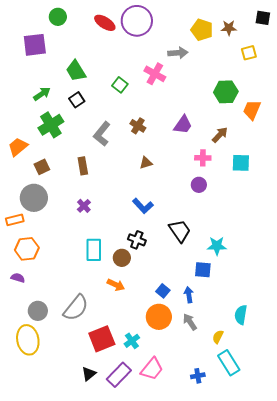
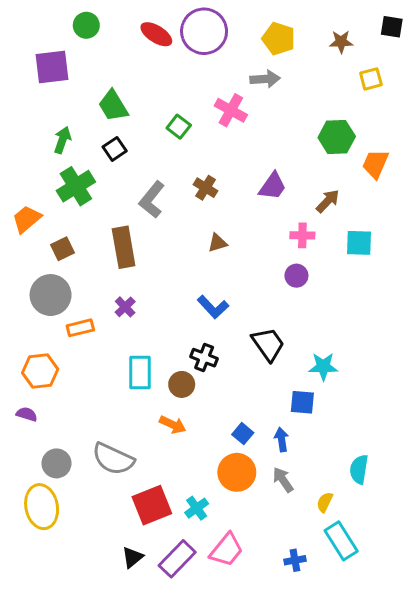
yellow pentagon: (202, 30) -> (279, 39), moved
green arrow: (42, 94) -> (62, 140), turned -36
brown rectangle: (83, 166) -> (124, 247), size x1.5
orange rectangle: (15, 220) -> (80, 328), moved
gray semicircle: (76, 308) -> (113, 459), turned 76

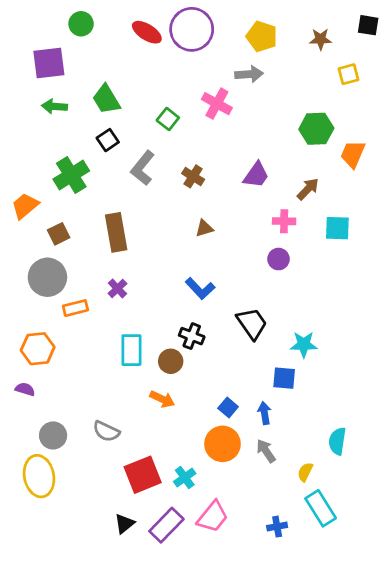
green arrow: (62, 140) -> (54, 106), moved, turned -105
gray L-shape: (152, 200) -> (143, 168), moved
gray semicircle: (113, 459) -> (106, 431), size x0.7

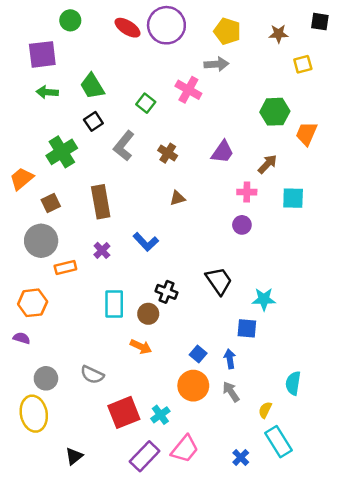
blue L-shape: (200, 288) -> (146, 242), moved
black triangle: (124, 524) -> (74, 456), moved
blue cross: (277, 527) -> (241, 457), turned -35

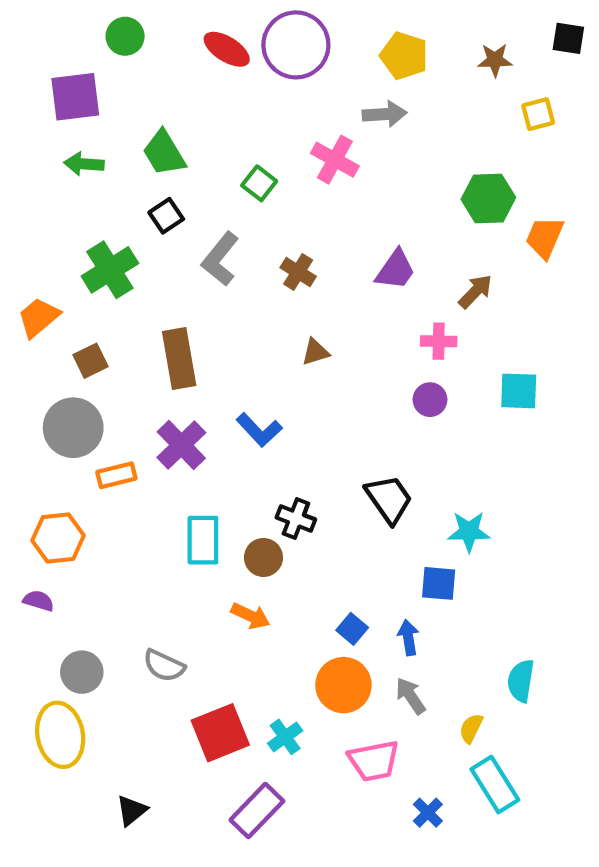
cyan square: (293, 198) -> (519, 391), moved
purple cross: (102, 250) -> (181, 445), size x1.6
pink trapezoid: (185, 449) -> (374, 761), moved, turned 40

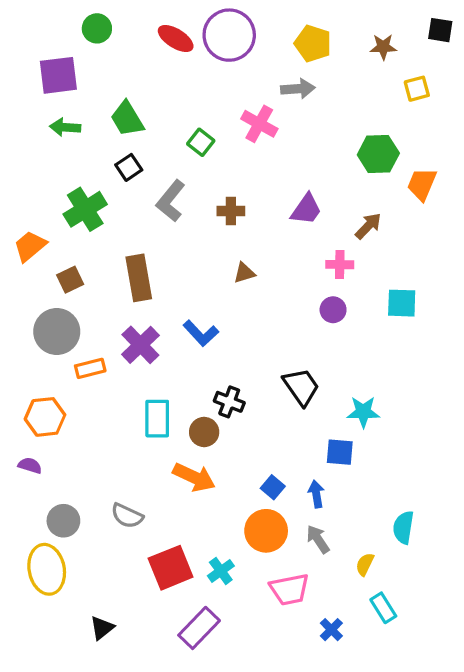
brown cross: (298, 272) -> (231, 211), turned -32
orange arrow: (250, 616) -> (194, 477), size x1.4
cyan rectangle: (495, 785) -> (383, 608), size x0.7

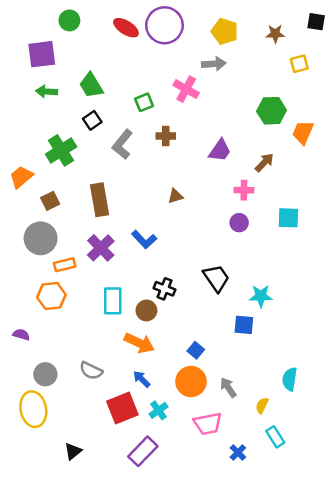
green square: (201, 142) -> (144, 102), turned 30
brown cross: (231, 211) -> (166, 136), moved
orange hexagon: (45, 417) -> (51, 296), moved
blue arrow: (316, 494) -> (142, 379), moved, turned -36

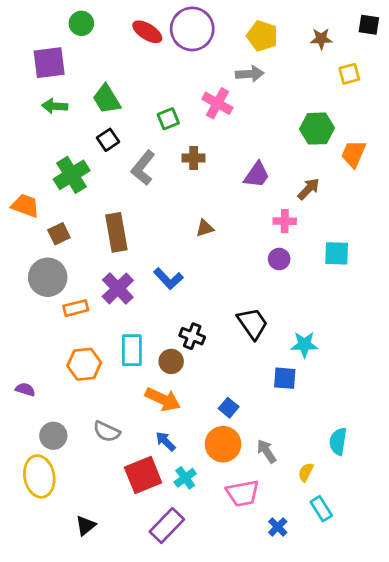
orange trapezoid: (21, 177) -> (25, 206), turned 60
orange hexagon: (51, 296) -> (84, 364), moved

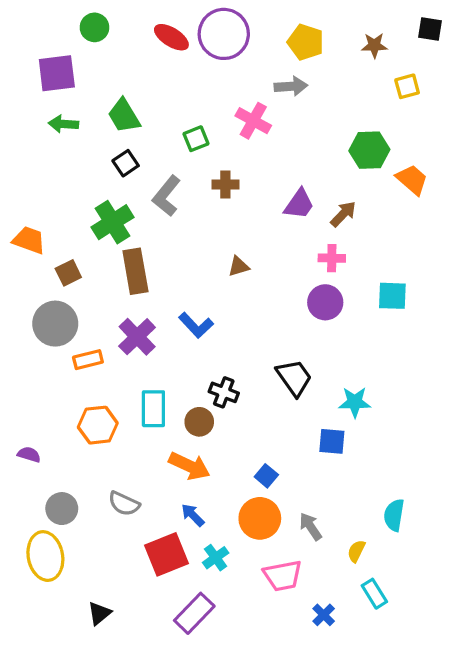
orange trapezoid: (353, 154) -> (412, 180), turned 108
green cross: (72, 175) -> (112, 222), moved
brown arrow: (309, 189) -> (343, 214), moved
purple circle: (279, 259) -> (325, 302), size x1.4

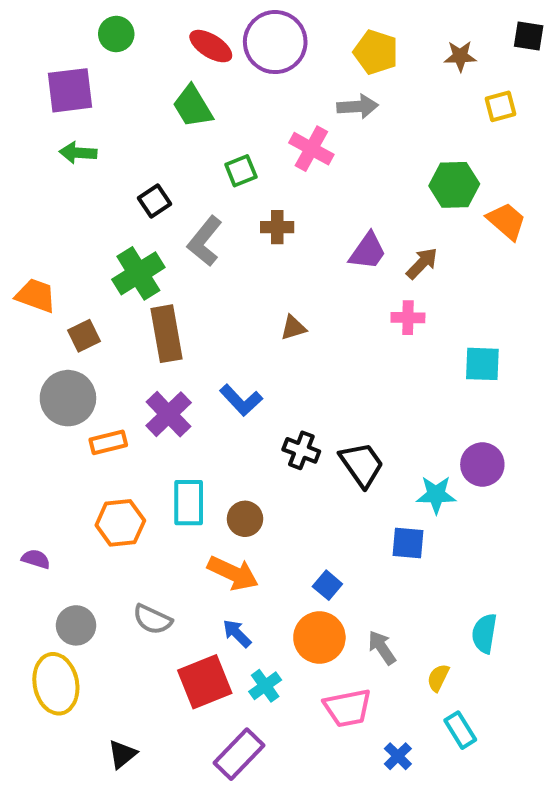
green trapezoid: (124, 116) -> (193, 106), moved
purple circle: (325, 302) -> (482, 464), moved
black cross: (224, 392) -> (301, 450), moved

